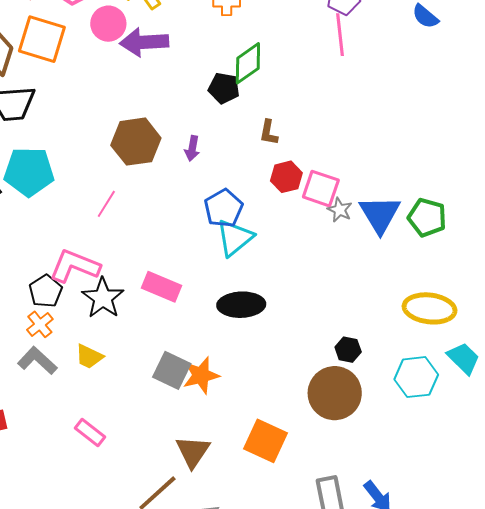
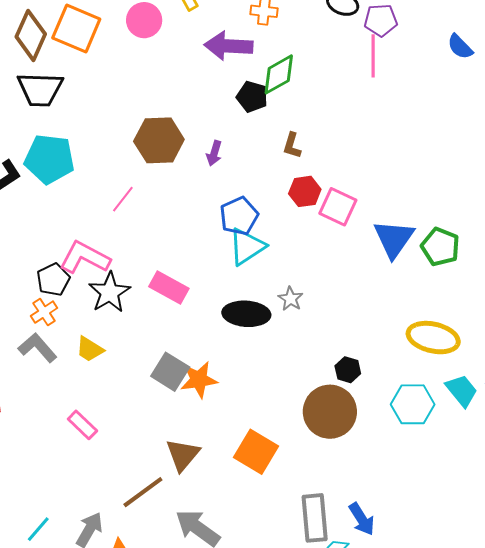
purple arrow: (144, 42) -> (229, 46), moved
gray star: (340, 210) -> (290, 299), moved

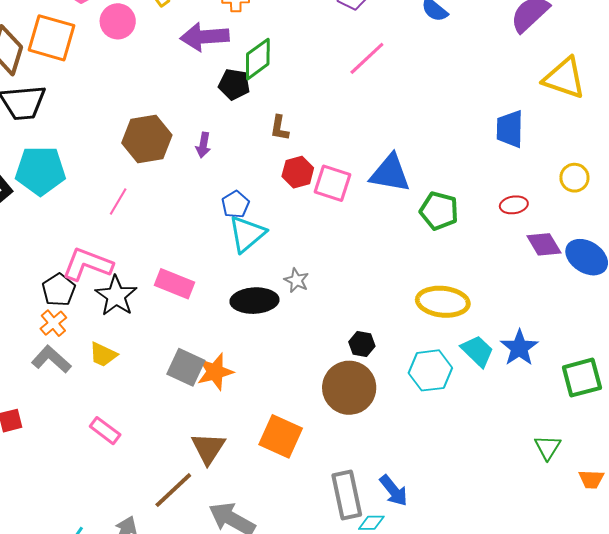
pink line: (373, 56) -> (367, 58), moved, turned 54
blue pentagon: (239, 216) -> (235, 204), size x0.7
blue triangle: (394, 239) -> (390, 173), moved, turned -48

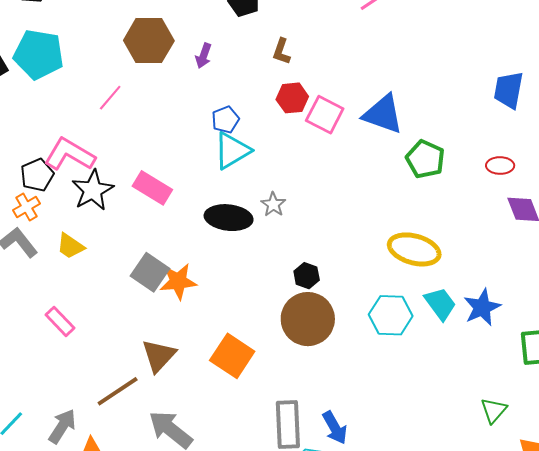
black hexagon: (362, 344) -> (307, 276), moved

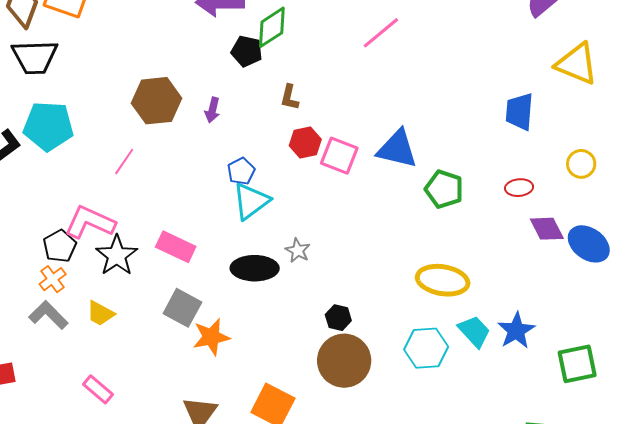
gray square: (150, 272) -> (182, 308), moved

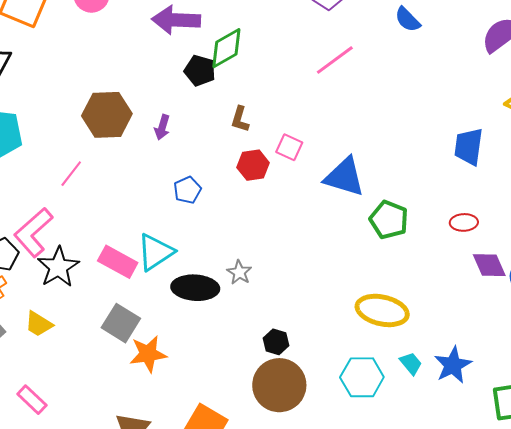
pink square: (339, 156) -> (289, 147), moved, size x0.7
cyan triangle: (251, 201) -> (155, 252), moved
pink L-shape: (90, 222) -> (33, 232), turned -69
cyan trapezoid: (474, 331) -> (411, 363), size x0.7

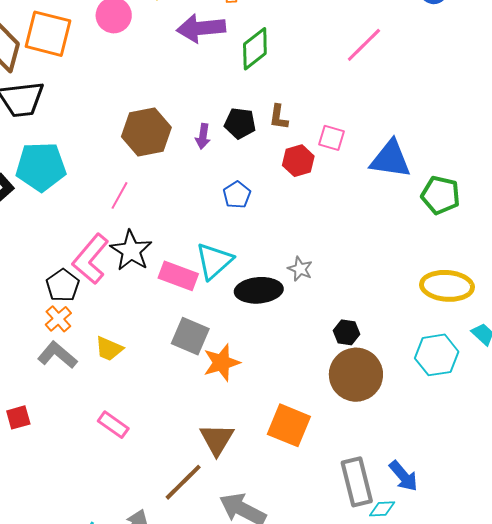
black pentagon: (200, 71) -> (240, 123), moved
black star: (58, 267) -> (131, 251), moved

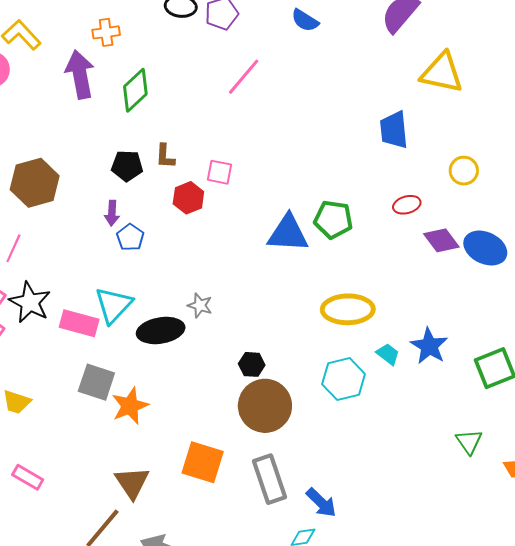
purple arrow: (201, 28) -> (80, 74), turned 90
purple arrow: (203, 136) -> (112, 213), moved
blue triangle: (390, 159) -> (288, 233), moved
gray rectangle: (357, 482) -> (269, 479), moved

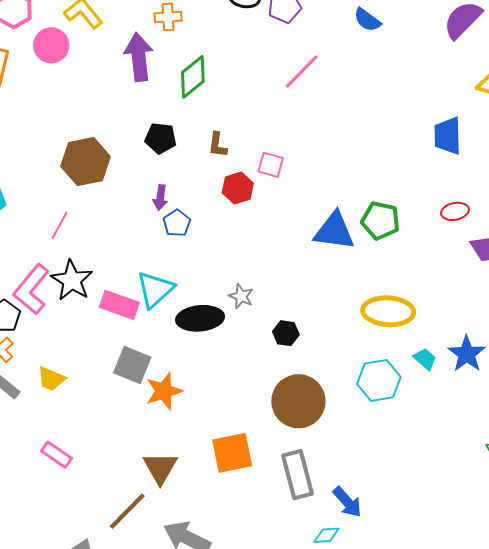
black pentagon: (127, 166) -> (161, 138), moved
black hexagon: (252, 364) -> (286, 333), moved
orange square: (203, 462) -> (232, 453), turned -33

